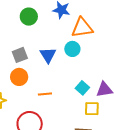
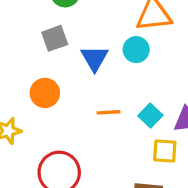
gray square: (20, 55) -> (55, 38), moved
orange line: (45, 94) -> (109, 112), moved

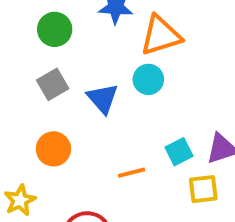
orange line: (109, 112) -> (132, 173), moved
cyan square: (150, 115) -> (179, 152), turned 30

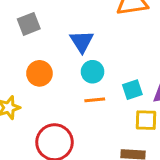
cyan circle: (148, 79) -> (93, 72), moved
gray square: (53, 84) -> (29, 24), moved

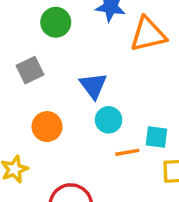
cyan square: (132, 90) -> (156, 137), turned 30
orange line: (95, 100) -> (127, 152), moved

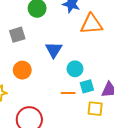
cyan circle: (109, 120) -> (75, 69), moved
cyan square: (156, 137) -> (87, 86), turned -32

